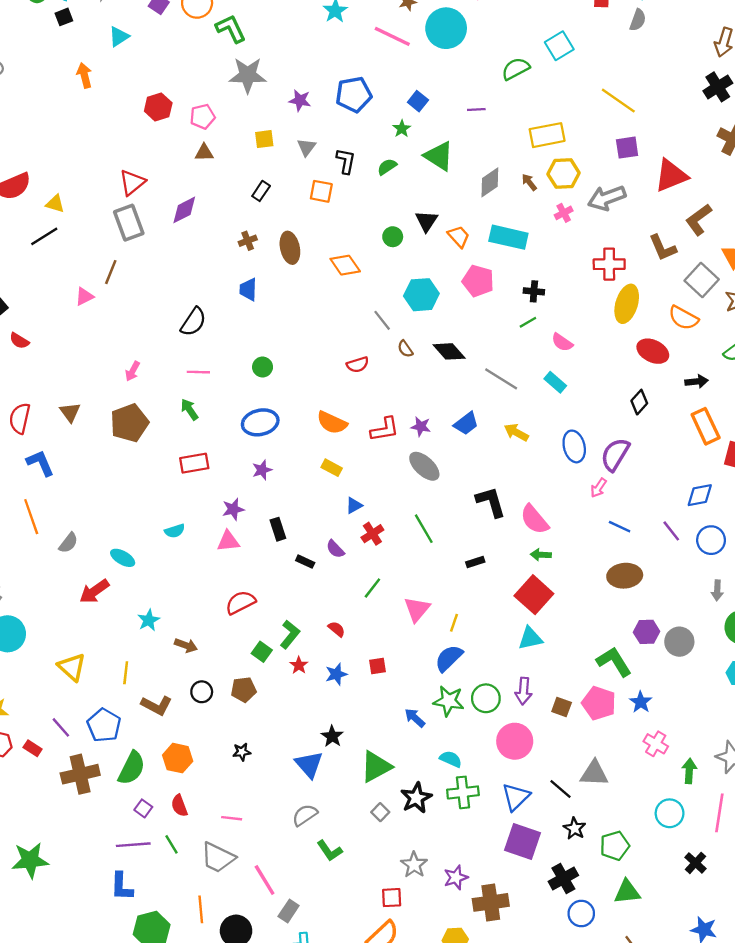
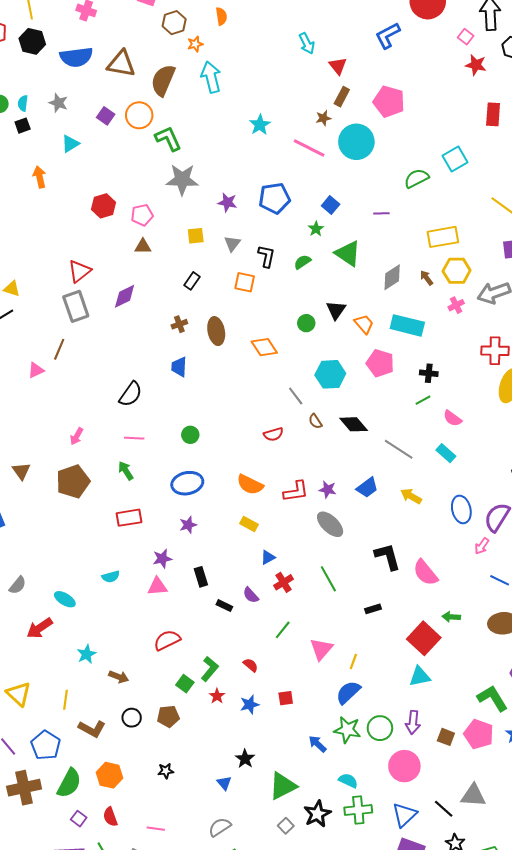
green arrow: (541, 555) -> (451, 617), moved
blue triangle: (309, 764) -> (224, 783), size x0.6

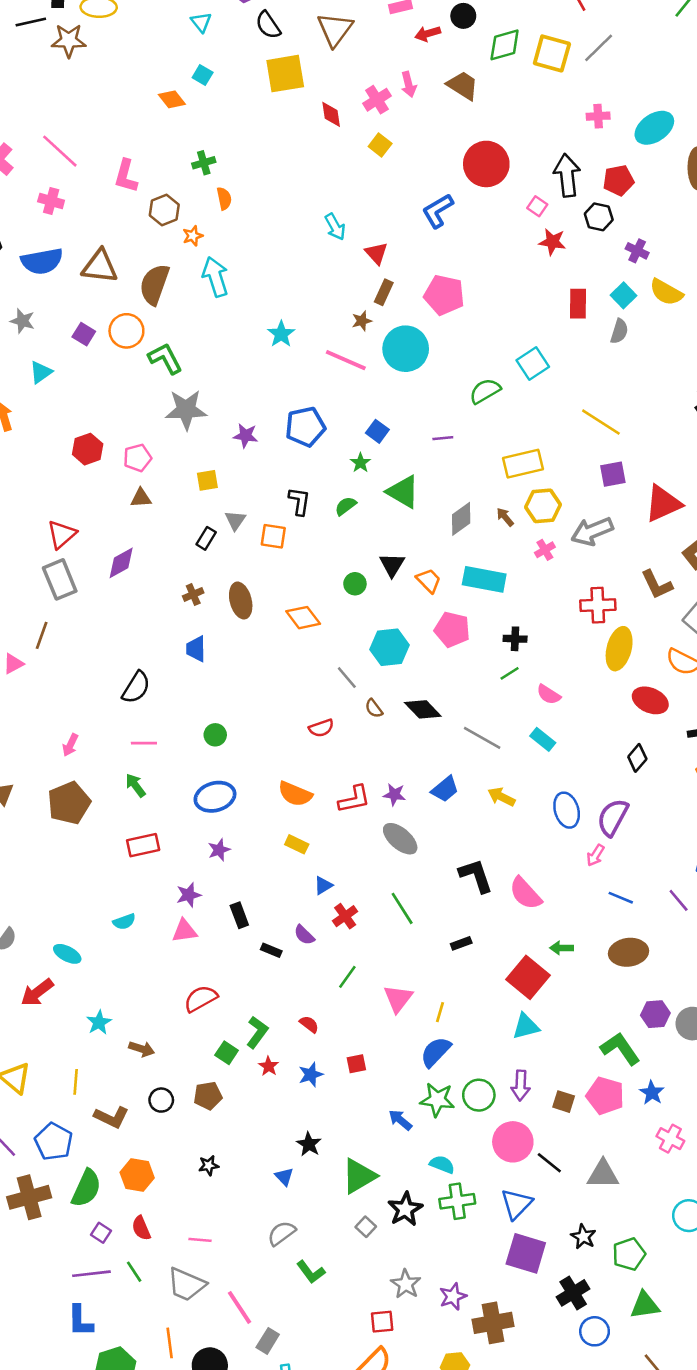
gray triangle: (232, 244) -> (235, 520), moved
black line: (444, 809) -> (549, 1163), moved

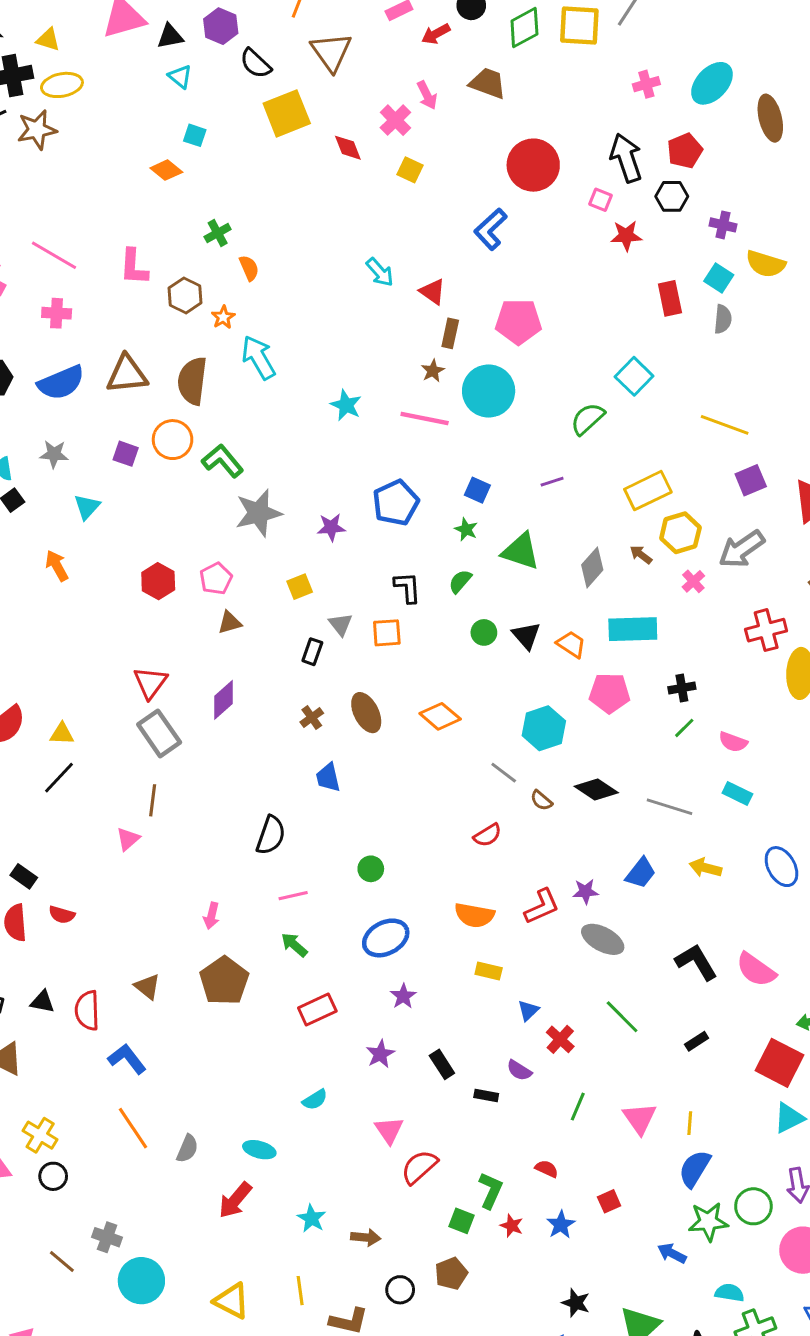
green circle: (355, 584) -> (484, 632), moved
pink triangle: (184, 931) -> (389, 1130), moved, turned -44

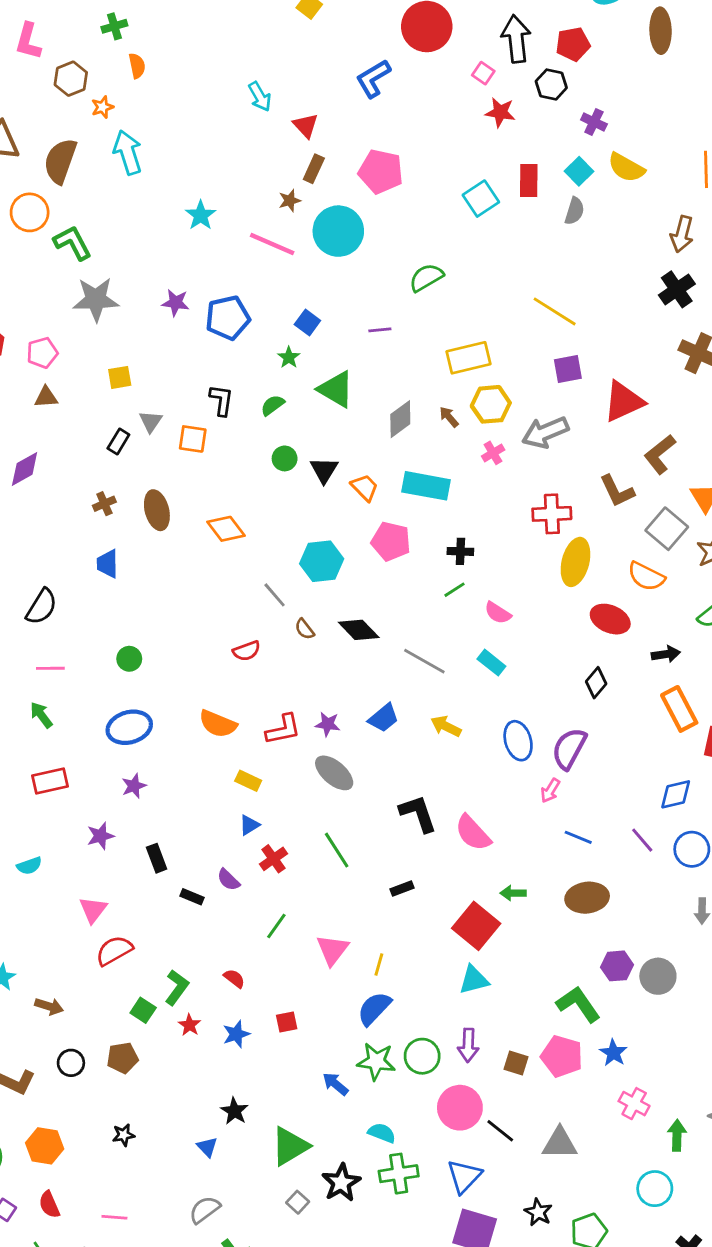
cyan square: (634, 376) -> (481, 199), moved
purple star: (331, 527) -> (176, 303), moved
yellow rectangle: (489, 971) -> (248, 781), moved

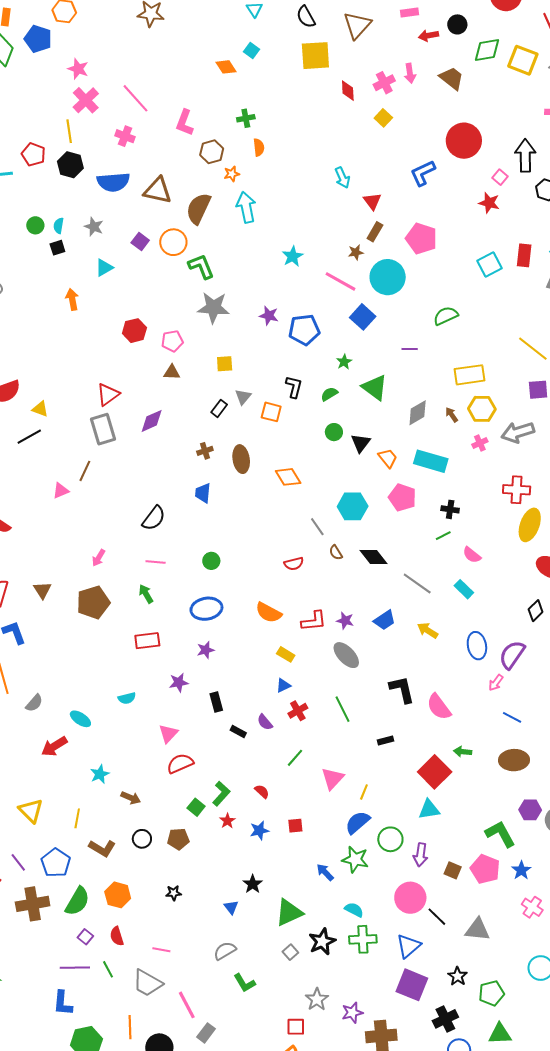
red star: (500, 112) -> (489, 203), moved
blue square: (307, 322) -> (363, 317), moved, size x1.4
green circle: (422, 1056) -> (390, 839), moved

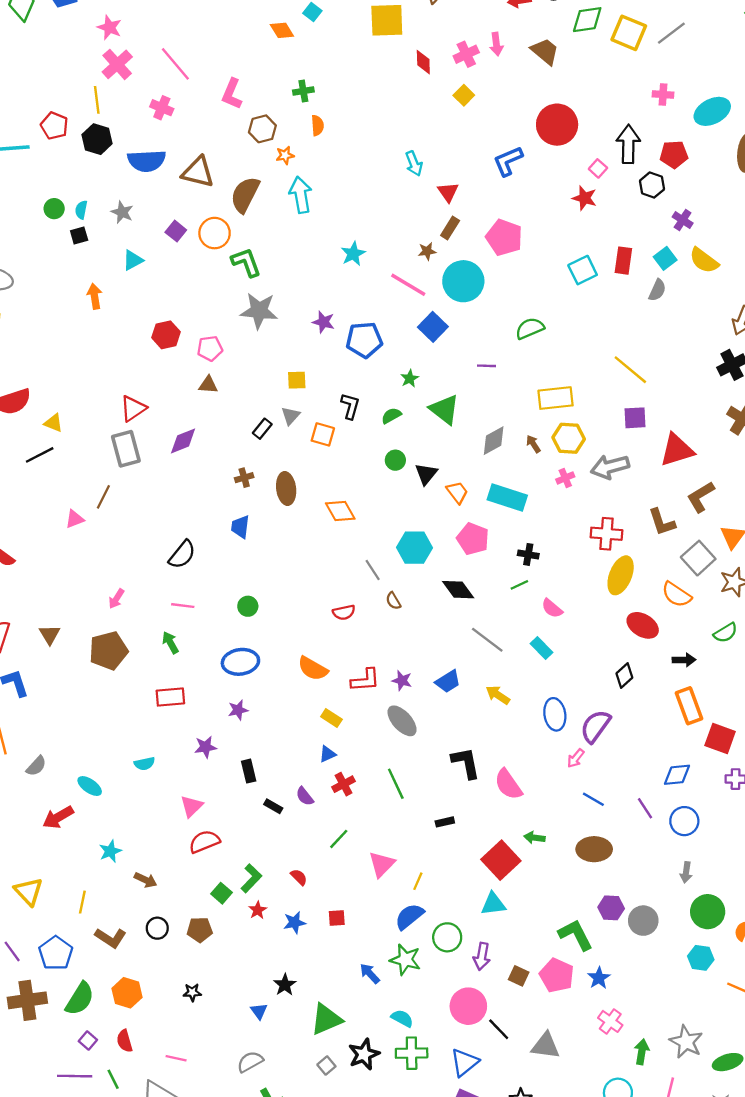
yellow square: (225, 364) -> (297, 380), moved
black diamond: (374, 557) -> (458, 590), moved

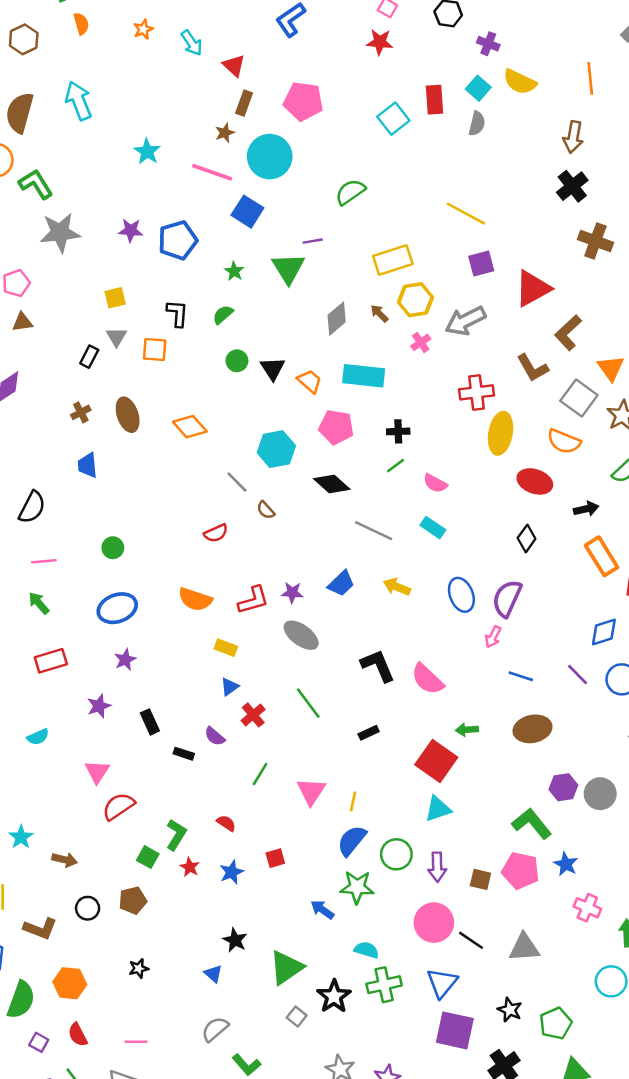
orange star: (285, 155) -> (143, 29), moved
green triangle: (444, 409) -> (288, 268), moved, turned 32

